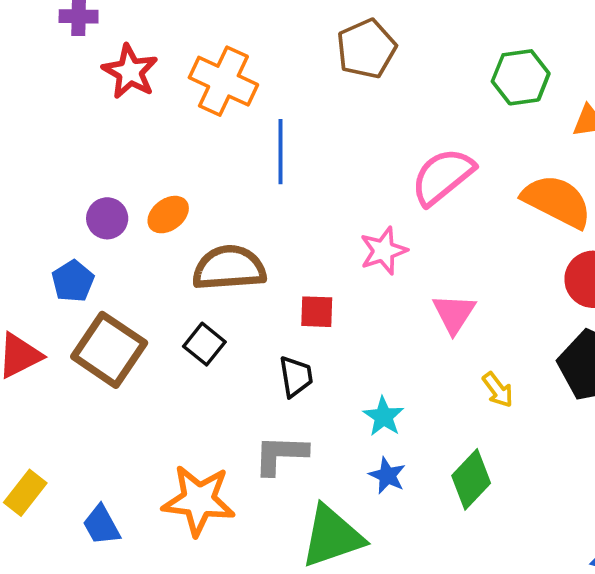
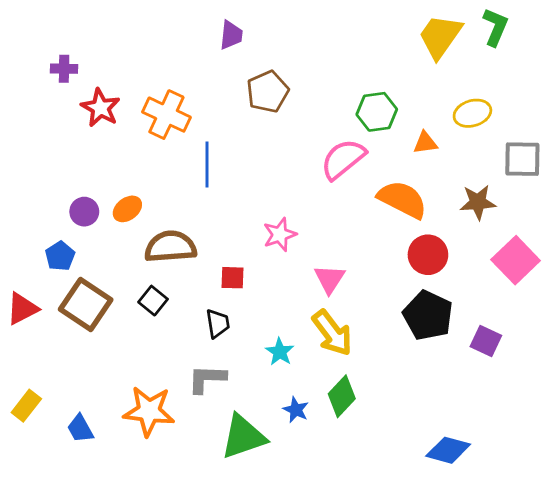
pink semicircle: (443, 176) -> (343, 159), moved
yellow arrow: (498, 390) -> (332, 333), moved, size x1.8
blue star: (387, 476) -> (296, 410), moved

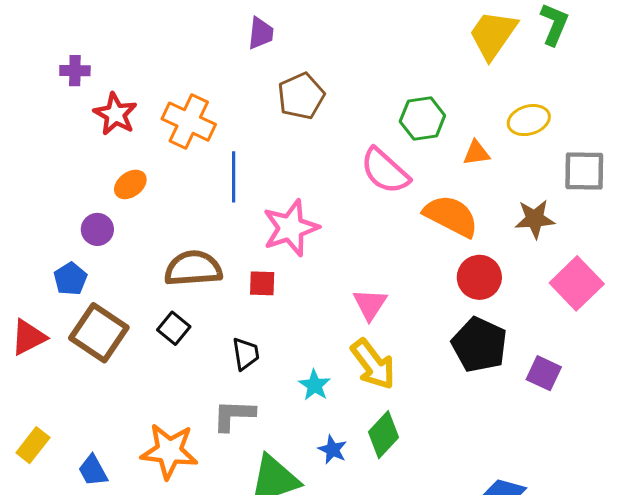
pink semicircle: (343, 159) -> (385, 171), turned -99
orange ellipse: (127, 209) -> (130, 184), moved
pink star: (280, 235) -> (291, 228), moved, size x1.5
red square: (233, 278) -> (262, 283), moved

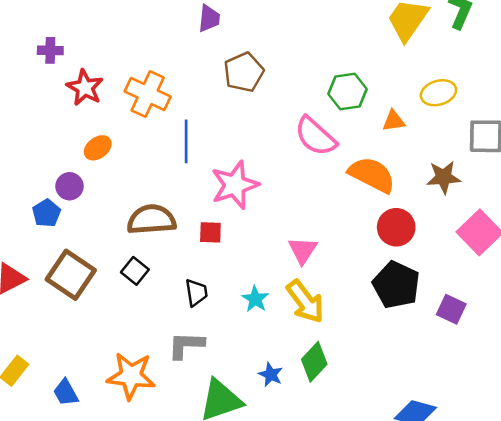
blue pentagon: (70, 279) -> (46, 213), moved
cyan star: (315, 385) -> (255, 299), moved

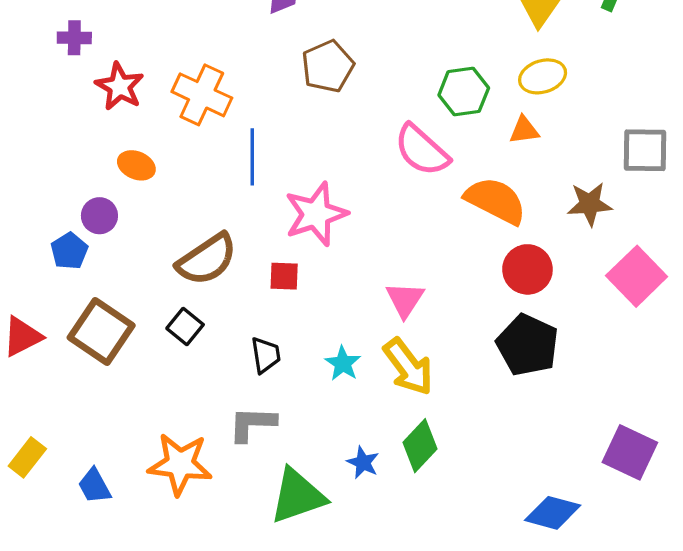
yellow ellipse: (438, 93) -> (543, 76), moved
orange ellipse: (98, 148) -> (136, 165), turned 60
brown semicircle: (151, 220) -> (207, 259), turned 150
purple square: (451, 309) -> (630, 452), moved, size x1.4

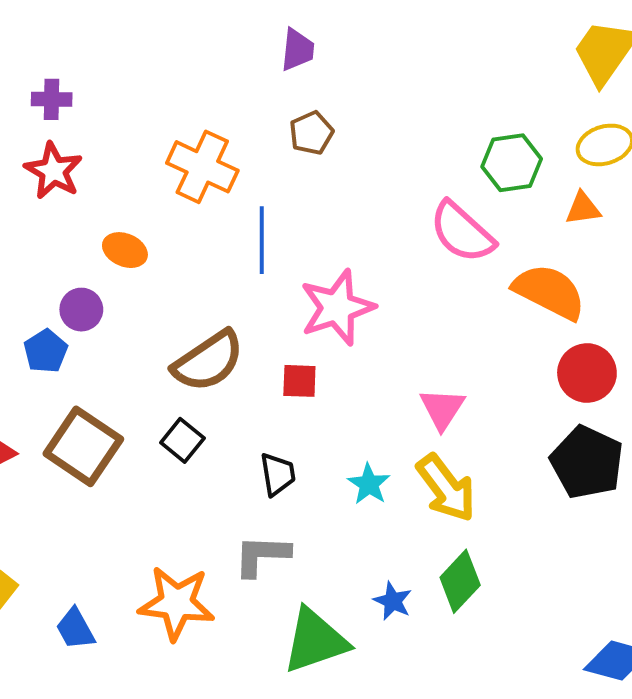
brown pentagon: (328, 66) -> (311, 133), moved, size x0.7
red star: (120, 86) -> (54, 171), moved

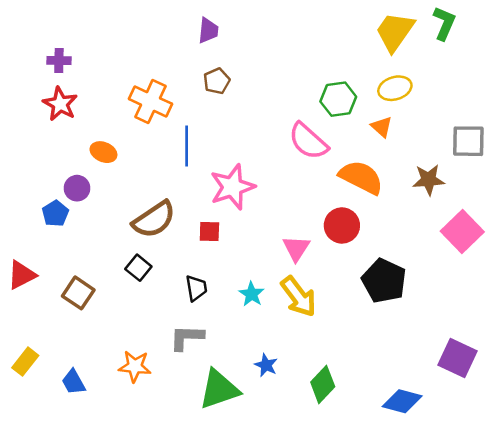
orange triangle: (583, 208) -> (382, 127), turned 50
red circle: (587, 373) -> (342, 225), moved
brown square: (83, 446) -> (78, 293), moved, size x0.7
green diamond: (460, 581) -> (323, 384), moved
orange star: (176, 603) -> (135, 366), size x0.7

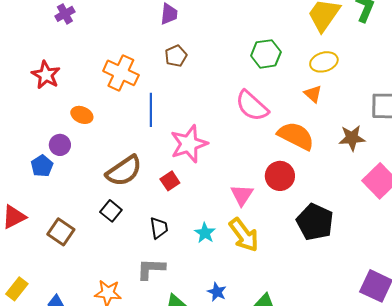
purple cross: (59, 61) -> (65, 14), moved, turned -30
green hexagon: (338, 99) -> (266, 54), moved
red square: (209, 232) -> (170, 181), turned -36

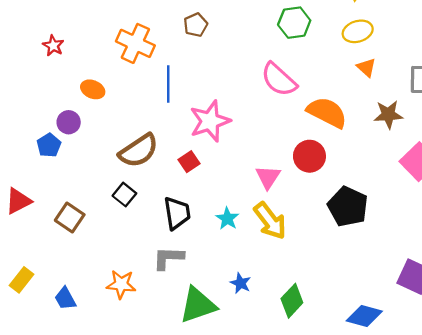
red star: (46, 75) -> (53, 46), size x0.7
orange triangle: (313, 94) -> (366, 67), moved
black trapezoid: (159, 228) -> (177, 213), size x1.4

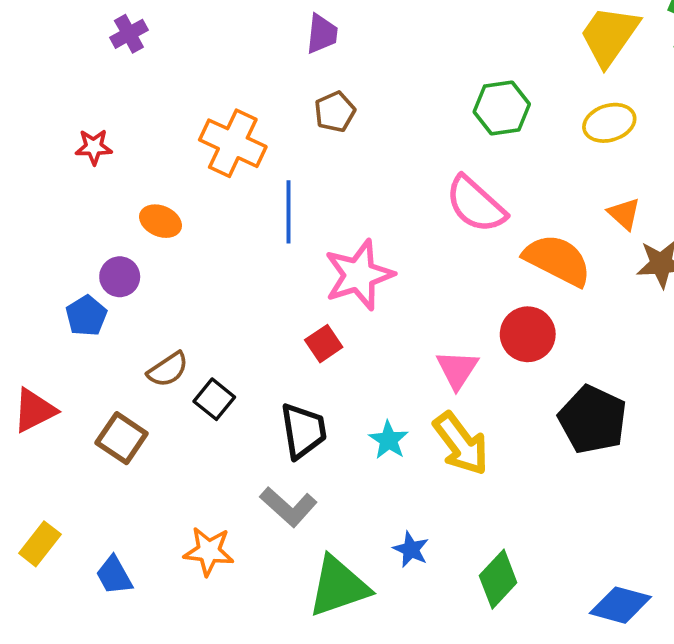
red star: (53, 46) -> (94, 147), turned -30
orange triangle: (366, 67) -> (624, 214), moved
brown semicircle: (139, 151) -> (168, 369), moved, size x0.6
gray L-shape: (168, 258) -> (288, 507), turned -140

